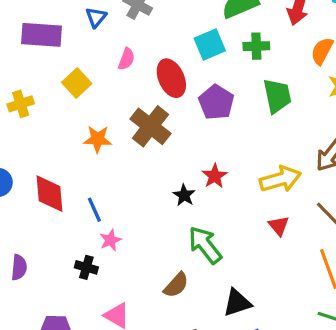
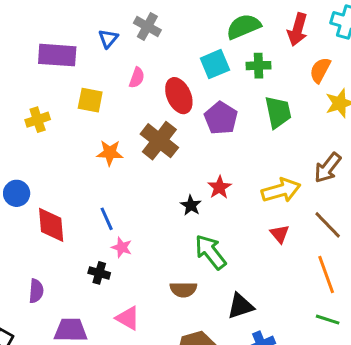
yellow square: (77, 83) -> (90, 100), turned -36
red diamond: (49, 194) -> (51, 225), moved
pink star: (110, 240) -> (122, 247), turned -30
purple semicircle: (19, 267) -> (36, 291), moved
brown semicircle: (176, 285) -> (183, 289), turned 48

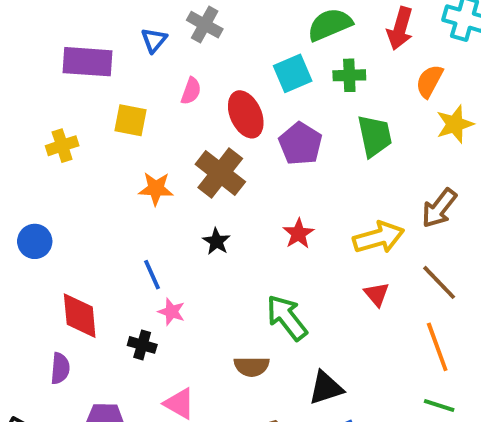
black star: (191, 205) -> (216, 241), moved
red diamond: (51, 225) -> (80, 316), moved

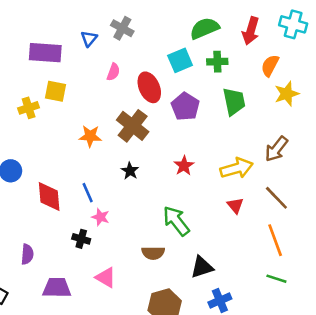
yellow square: (130, 120) -> (56, 91), moved
red diamond: (80, 316) -> (49, 196), moved

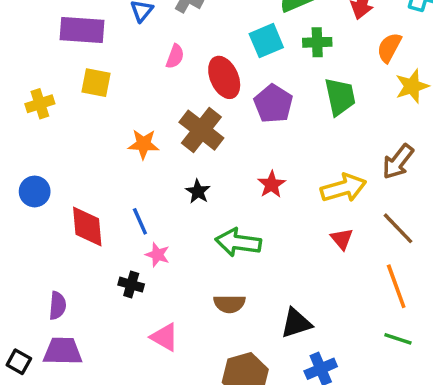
yellow cross: (29, 108) -> (40, 104), moved
green arrow: (176, 221) -> (238, 242), moved, turned -44
purple trapezoid: (57, 288) -> (63, 351), moved

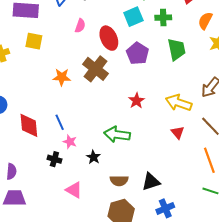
yellow arrow: (344, 188) -> (179, 103), turned -145
black star: (198, 191) -> (93, 157), moved
brown semicircle: (229, 304) -> (119, 181), moved

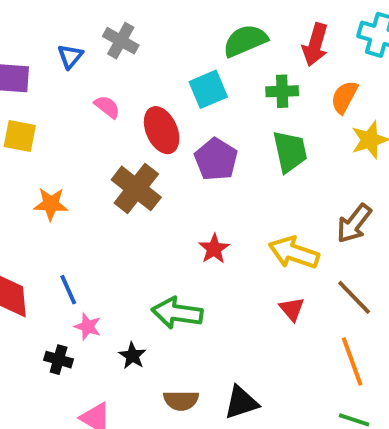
green cross: (163, 18) -> (282, 91), moved
pink semicircle: (80, 26) -> (107, 107), turned -72
orange star: (62, 77) -> (51, 204), moved

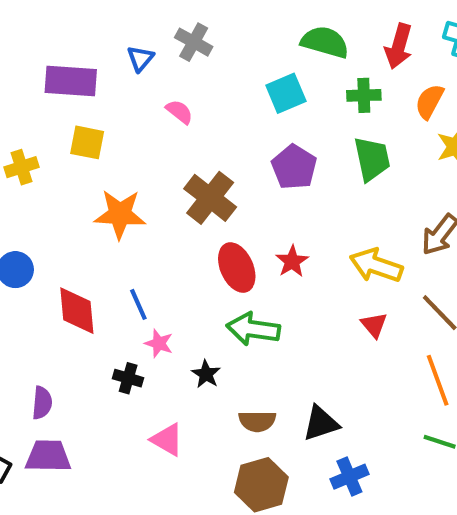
green semicircle: (245, 41) -> (325, 42), turned 39
red ellipse: (162, 130) -> (237, 268), moved
orange star: (51, 204) -> (120, 214), size x1.4

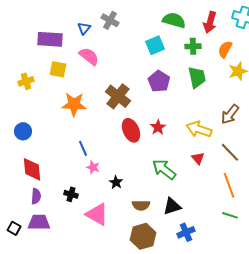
pink semicircle: (179, 112) -> (89, 56), moved, size x1.5
red diamond: (77, 311) -> (32, 169), moved
green arrow: (253, 329) -> (164, 169), moved, turned 30
black cross: (128, 378) -> (71, 194), moved
pink triangle: (167, 440) -> (97, 214), size x1.4

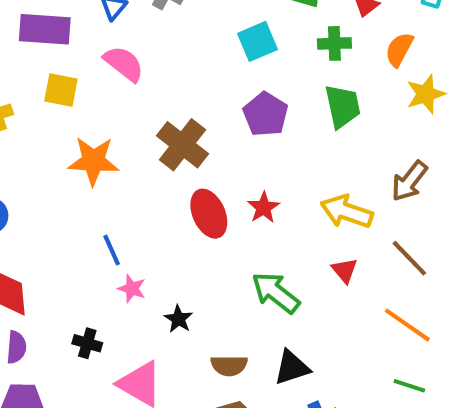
orange line: (229, 185) -> (407, 325), turned -35

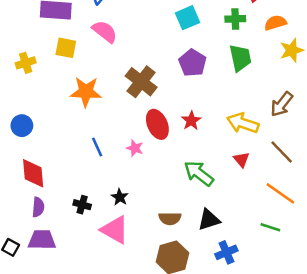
orange semicircle: (399, 50) -> (275, 23), turned 45
pink star: (132, 289) -> (135, 148), moved
black star: (178, 319) -> (120, 197), moved
green line: (409, 386) -> (270, 227), moved

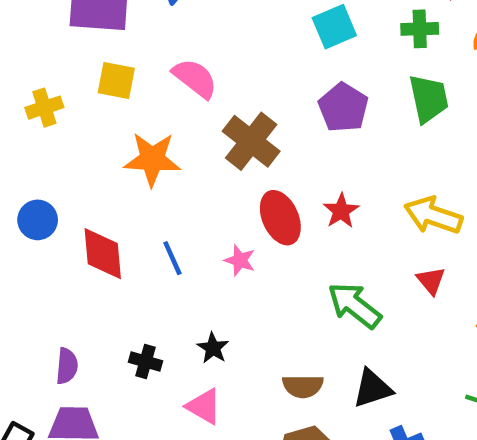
pink semicircle: (105, 31) -> (195, 78), moved
red diamond: (33, 173) -> (103, 254), moved
pink triangle: (115, 230) -> (204, 406), size x0.7

